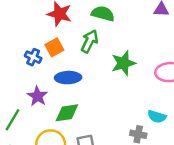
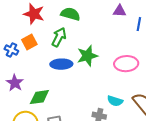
blue ellipse: (68, 78) -> (61, 64), moved

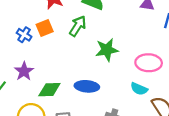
blue ellipse: (61, 64) -> (87, 86), moved
cyan semicircle: (115, 101) -> (139, 89), moved

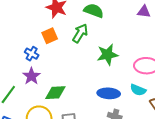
blue cross: (24, 35) -> (32, 54), moved
blue ellipse: (87, 86) -> (109, 93), moved

